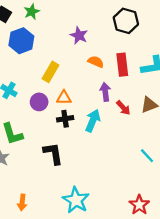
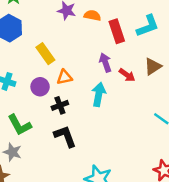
orange semicircle: (96, 62) -> (92, 15), moved
yellow rectangle: (51, 72) -> (45, 54), turned -54
black cross: (65, 119) -> (60, 105), moved

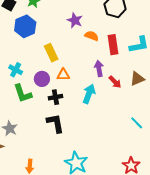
orange semicircle: (92, 15) -> (92, 36), moved
green L-shape: (20, 125) -> (23, 93), moved

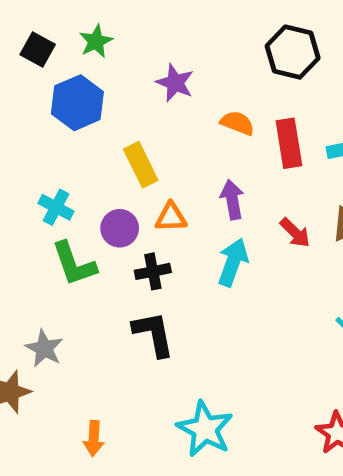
purple star: (75, 20) -> (175, 83), moved
purple arrow: (99, 69) -> (232, 200), moved

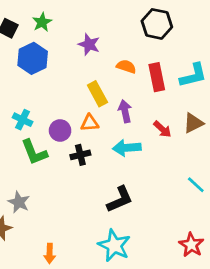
yellow rectangle: (141, 165) -> (97, 94), moved
cyan arrow: (233, 262) -> (127, 148), turned -112
black L-shape: (154, 334) -> (120, 199), moved, turned 80

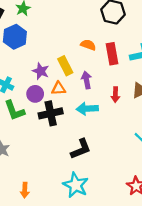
purple star: (89, 44) -> (41, 71), moved
red arrow: (162, 129) -> (115, 95), turned 48
black cross: (80, 155) -> (51, 113), size x1.5

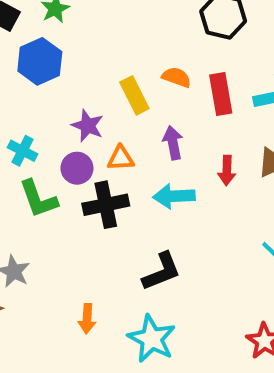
yellow rectangle: (65, 66) -> (134, 95), moved
orange arrow: (25, 190) -> (87, 319), moved

